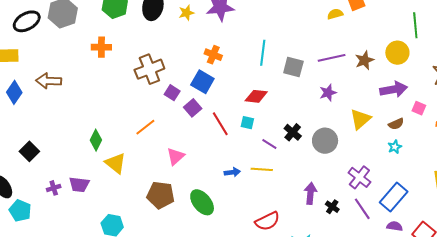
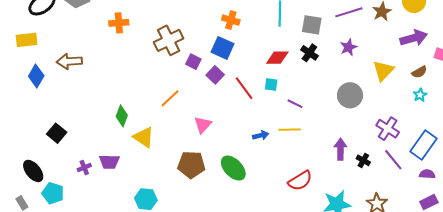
black cross: (293, 132) -> (309, 53), moved

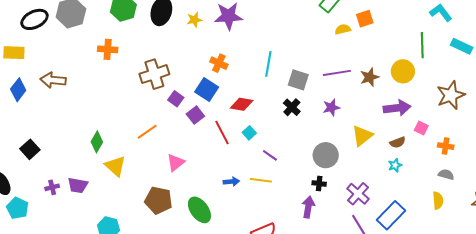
red diamond: (277, 58) -> (242, 104), moved
cyan square: (271, 84) -> (249, 133), turned 32
black cross: (363, 160) -> (319, 183), moved, turned -32

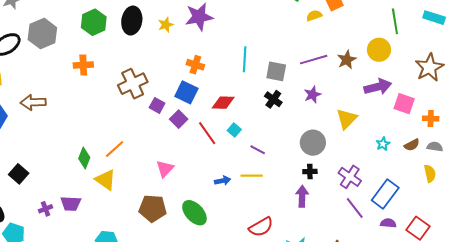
pink square: (421, 128) -> (404, 104), size x1.5
orange line: (147, 132) -> (115, 149), moved
brown semicircle: (398, 142) -> (412, 145), moved

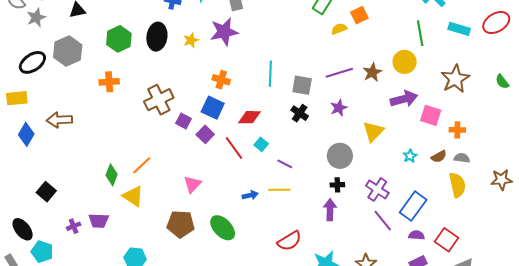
yellow semicircle: (430, 174) -> (457, 185), size x1.4

